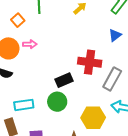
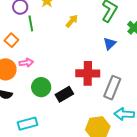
green circle: (57, 102) -> (41, 87), moved

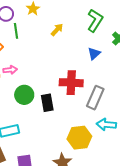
black rectangle: (64, 94) -> (47, 103), turned -72

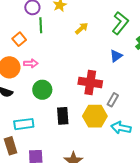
gray rectangle: (95, 98) -> (113, 100), size x0.6
black rectangle: (47, 103) -> (63, 116), moved
yellow hexagon: (79, 138) -> (95, 116), moved

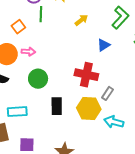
blue triangle: (116, 56) -> (104, 45), moved

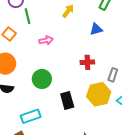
blue triangle: (104, 45) -> (96, 29), turned 32
pink arrow: (28, 52) -> (46, 40), moved
red cross: (86, 75) -> (87, 62), size x0.6

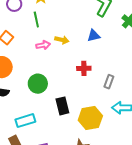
yellow arrow: (68, 11) -> (62, 40), moved, turned 64
green line: (27, 16) -> (36, 20), moved
yellow hexagon: (99, 94) -> (90, 118), moved

